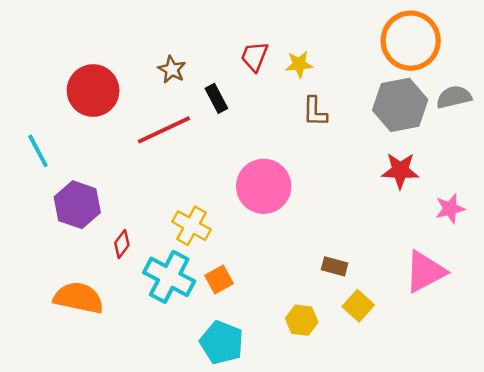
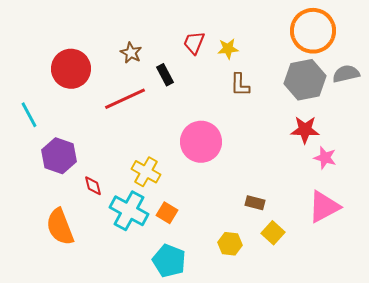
pink star: (450, 209) -> (325, 158), moved, turned 30
red diamond: (122, 244) -> (93, 186), turned -50
orange square: (219, 279) -> (167, 213), turned -30
orange semicircle: (79, 298) -> (60, 227), turned -123

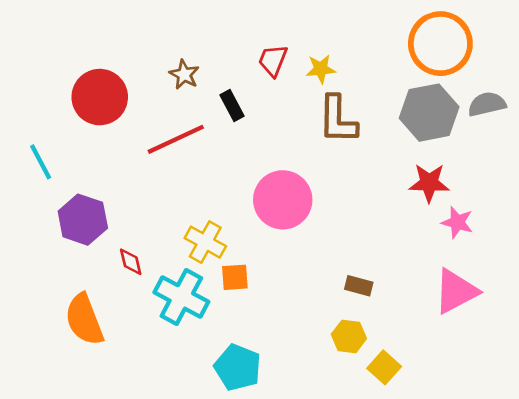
brown L-shape: (240, 85) -> (338, 120), size x1.5
orange square: (167, 213) -> (235, 277), moved, turned -35
yellow square: (273, 233) -> (384, 367), moved
yellow hexagon: (230, 244) -> (349, 336), moved

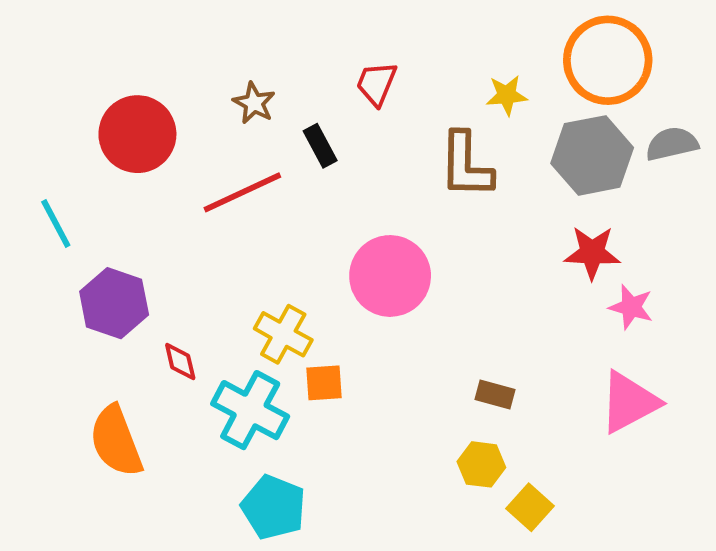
yellow star: (321, 69) -> (507, 95), moved
cyan pentagon: (238, 367) -> (273, 507), moved

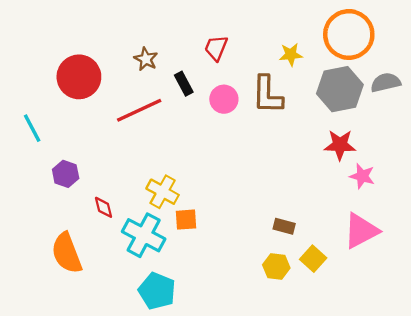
pink circle: (390, 276) -> (224, 99), moved, size x0.6
purple hexagon: (114, 303) -> (66, 174), size x0.7
yellow square: (530, 507) -> (313, 259), moved

